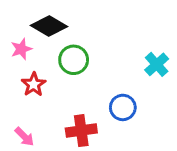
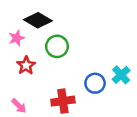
cyan cross: (157, 64) -> (121, 75), moved

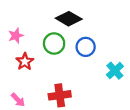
black diamond: (38, 20) -> (69, 19), moved
blue circle: (95, 83) -> (86, 47), moved

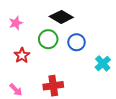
pink star: (16, 36) -> (16, 23), moved

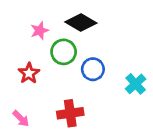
pink star: (16, 23) -> (40, 31), moved
blue circle: (77, 42) -> (93, 69), moved

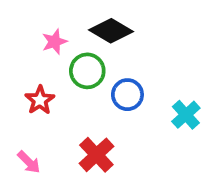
red cross: (70, 113) -> (96, 155), turned -35

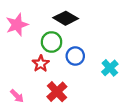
pink star: (54, 42) -> (17, 25), moved, size x1.5
red star: (40, 100) -> (41, 64), moved

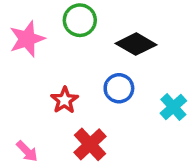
black diamond: (66, 18) -> (136, 44), moved
green circle: (52, 42) -> (80, 20), moved

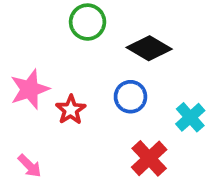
pink star: (27, 39) -> (30, 89), moved
red cross: (90, 144) -> (149, 158), moved

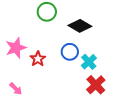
cyan cross: (190, 117) -> (89, 62), moved
red cross: (149, 158) -> (96, 85), moved

